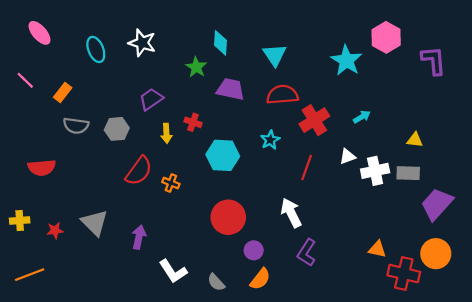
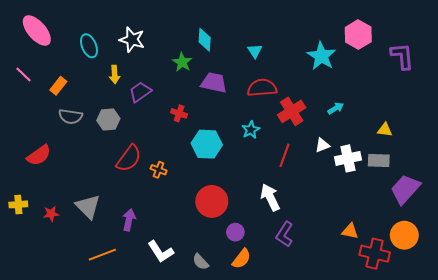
pink ellipse: (40, 33) -> (37, 30), size x1.4
cyan triangle: (275, 55) -> (255, 51), size x0.7
yellow arrow: (166, 133) -> (115, 74), moved
red semicircle: (42, 168) -> (39, 155), turned -30
orange line: (30, 275) -> (102, 255), moved

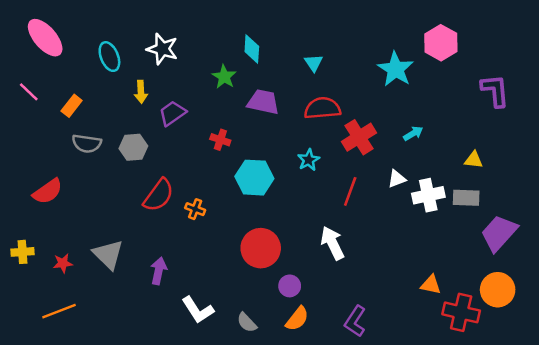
purple L-shape: (402, 56) -> (495, 91), moved
purple L-shape: (285, 234) -> (355, 321), moved
orange line: (102, 255) -> (59, 311), moved

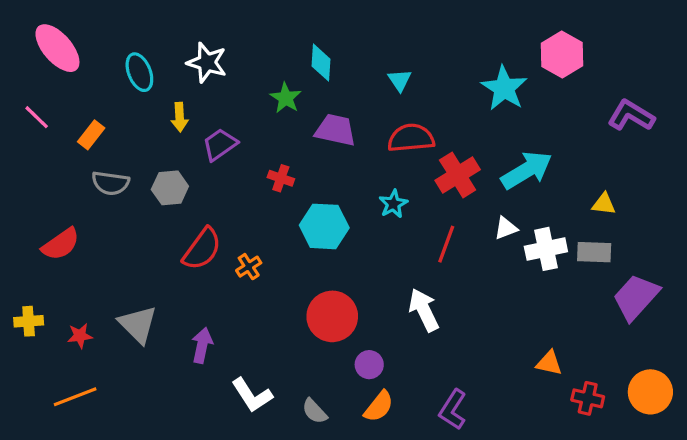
purple L-shape: (495, 91) -> (631, 116), turned -54
cyan arrow: (413, 133) -> (527, 170), size x2.0
orange cross: (195, 209) -> (249, 267), turned 36
orange circle: (498, 290) -> (650, 392), moved
red cross: (461, 312) -> (588, 398), size x0.7

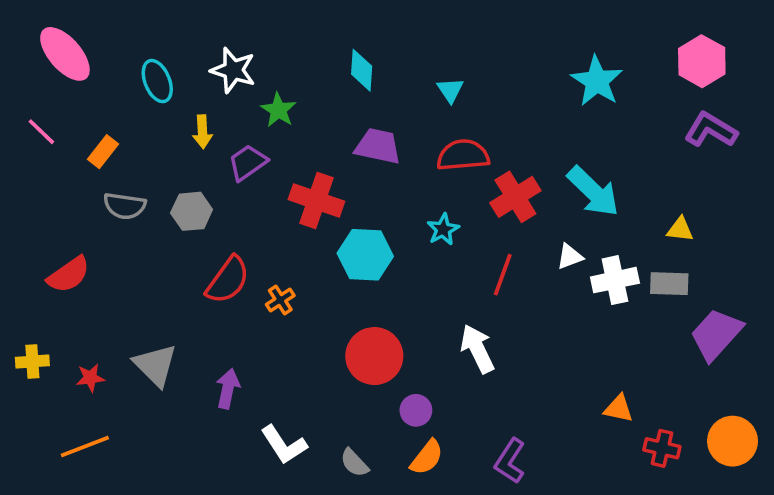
pink hexagon: (562, 54) -> (702, 61), moved
cyan star: (504, 88) -> (597, 81), moved
green star: (286, 98) -> (278, 110), moved
cyan arrow: (527, 170) -> (593, 191), turned 75
red cross: (281, 178) -> (316, 200), size x1.8

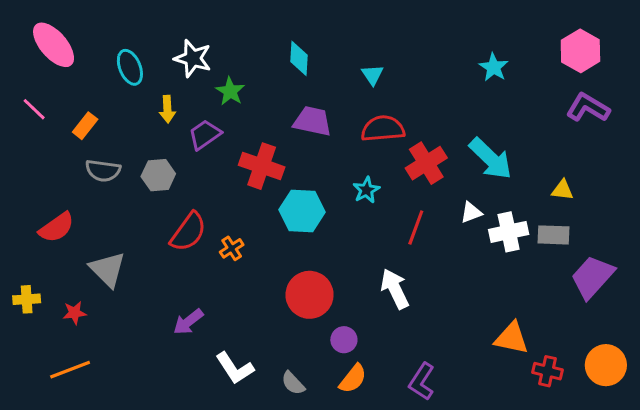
cyan star: (597, 81) -> (494, 67), size x0.7
gray triangle: (155, 365) -> (107, 269), moved
purple arrow: (228, 389) -> (188, 322), turned -140
orange triangle: (619, 409) -> (512, 338), size x1.4

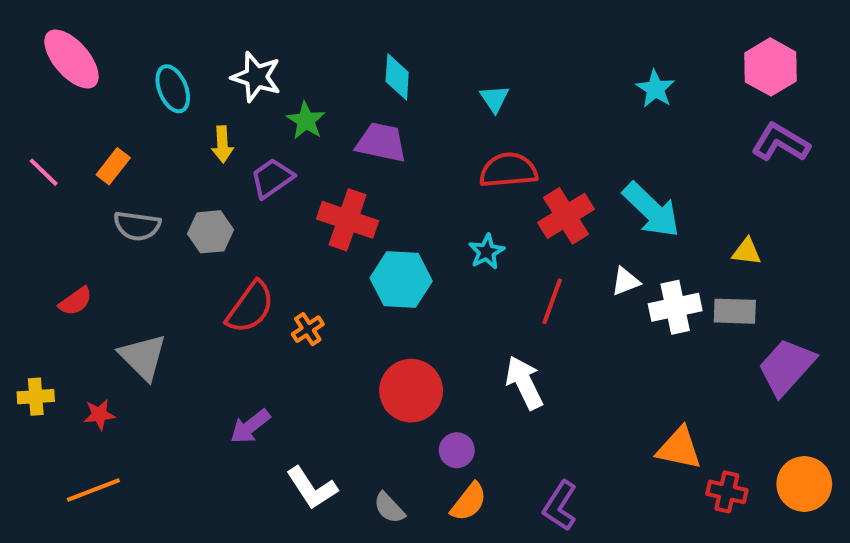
pink line: (34, 109) -> (44, 172), moved
purple trapezoid: (313, 121) -> (381, 142), moved
red semicircle: (57, 227) -> (75, 301), size x0.7

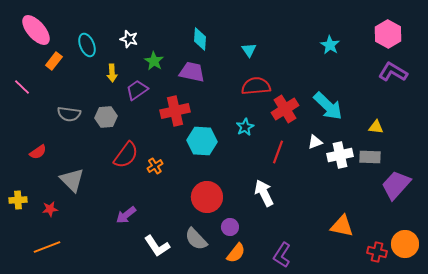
white star: (256, 77) -> (129, 39), size x0.7
orange rectangle: (113, 166) -> (54, 61), moved
red cross: (348, 220) -> (175, 111), turned -32
red cross: (727, 492) -> (377, 252), moved
gray semicircle: (389, 508) -> (196, 239), moved, size x1.4

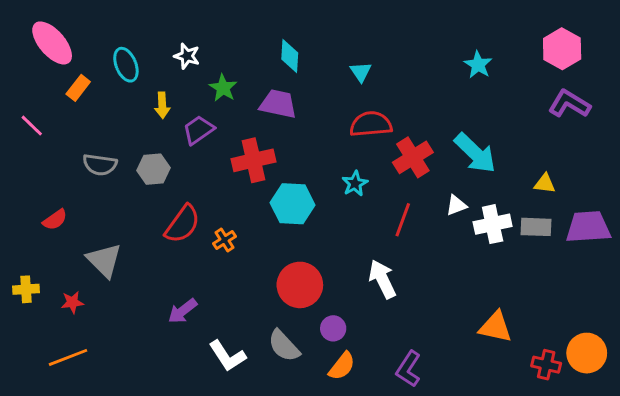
purple trapezoid: (396, 185) -> (588, 227), moved, turned 44

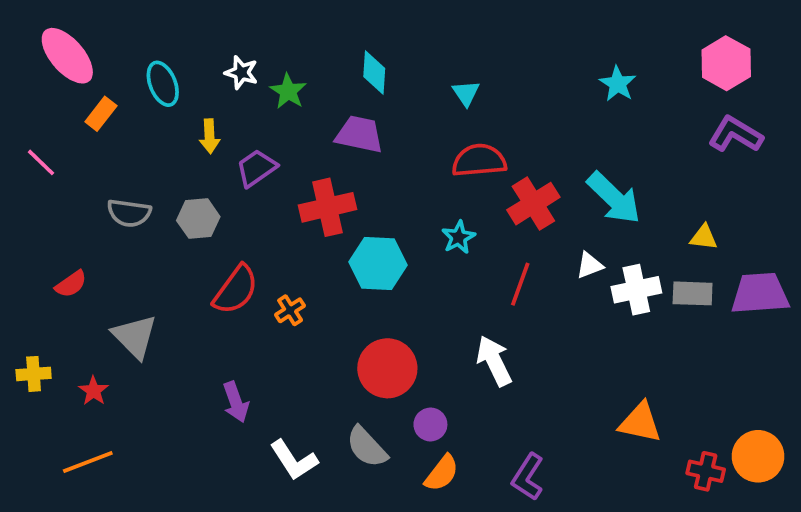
green star: (223, 88) -> (288, 91), moved
red star: (72, 302) -> (93, 391), turned -30
purple arrow: (182, 311) -> (236, 402), turned -72

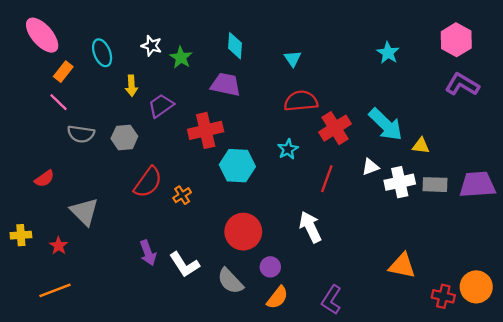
pink line: (41, 162) -> (59, 102), moved
yellow triangle: (704, 237) -> (421, 146), moved
white L-shape: (294, 460) -> (184, 265), moved

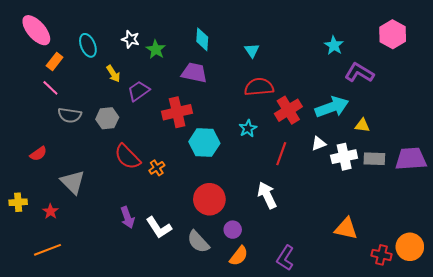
purple L-shape: (462, 85) -> (359, 73), moved
yellow arrow: (131, 86) -> (113, 74), turned -30
cyan arrow: (386, 125) -> (332, 107), turned -64
red semicircle: (148, 182) -> (127, 157), turned 100

